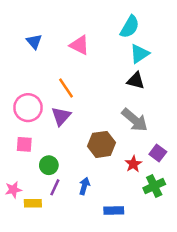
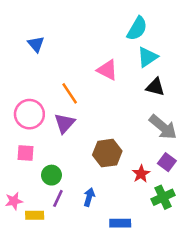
pink triangle: (79, 45) -> (107, 70), moved
black triangle: (136, 81) -> (155, 87), moved
gray arrow: (135, 120) -> (163, 127), moved

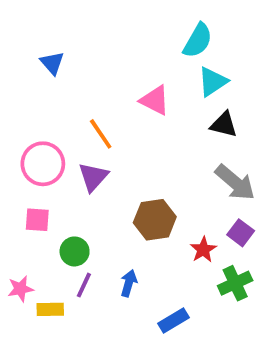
blue rectangle: (120, 223) -> (173, 321), turned -30

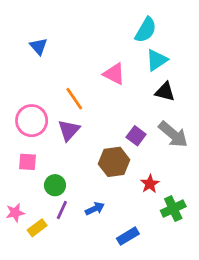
purple square: (241, 233) -> (136, 136), moved
blue arrow: (129, 283) -> (95, 209), turned 48
yellow rectangle: (50, 309) -> (37, 228), turned -36

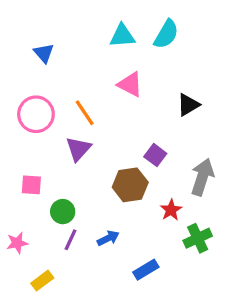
cyan triangle: (157, 60) -> (122, 36), moved, turned 30
black triangle: (165, 92) -> (188, 105), turned -45
pink circle: (32, 121) -> (36, 114), moved
gray arrow: (173, 134) -> (202, 177), moved, turned -112
yellow rectangle: (37, 228) -> (42, 281), moved

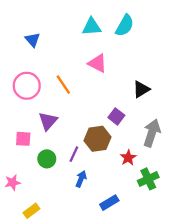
black triangle: (188, 105) -> (141, 89), moved
purple triangle: (78, 149) -> (48, 121), moved
blue arrow: (108, 238) -> (81, 179), turned -42
purple line: (71, 240) -> (74, 154), moved

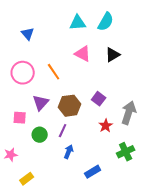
black triangle: (141, 89) -> (113, 55), moved
brown hexagon: (98, 139) -> (70, 106), moved
red star: (128, 158) -> (106, 126), moved

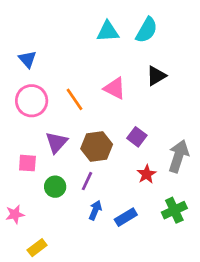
blue triangle: (28, 34) -> (27, 59), moved
pink triangle: (83, 54) -> (115, 88), moved
blue rectangle: (93, 172) -> (126, 217), moved

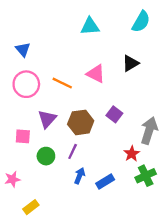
cyan semicircle: (147, 30) -> (141, 22), moved
orange line: (75, 99) -> (62, 83), turned -30
red star: (147, 174) -> (132, 154), moved

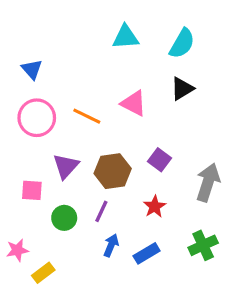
cyan semicircle: (141, 22) -> (182, 43), moved
red star: (132, 154) -> (155, 207), moved
yellow rectangle: (31, 207) -> (43, 273), moved

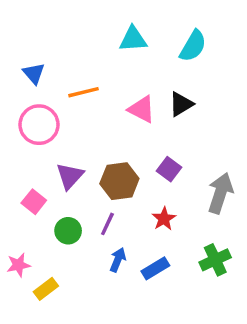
black triangle: (182, 89) -> (181, 104), moved
orange line: (87, 116) -> (83, 92), moved, turned -40
pink square: (32, 190) -> (34, 202), turned 35

